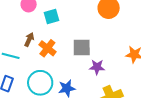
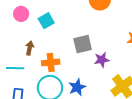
orange cross: (47, 48) -> (51, 62), moved, turned -30

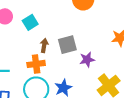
brown arrow: (30, 48) -> (44, 45), moved

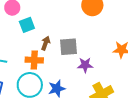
cyan square: (30, 22) -> (27, 25), moved

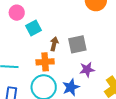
purple star: (85, 65) -> (87, 70), moved

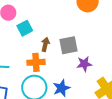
purple star: (87, 70) -> (84, 64), moved

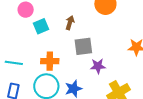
brown arrow: (45, 44) -> (70, 23), moved

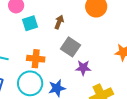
gray square: (83, 46) -> (71, 47), turned 36

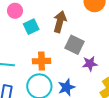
brown arrow: (59, 22) -> (60, 22), size x1.5

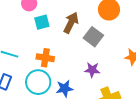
gray square: (75, 45) -> (93, 37), moved

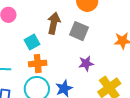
cyan square: (42, 22) -> (32, 42), moved

